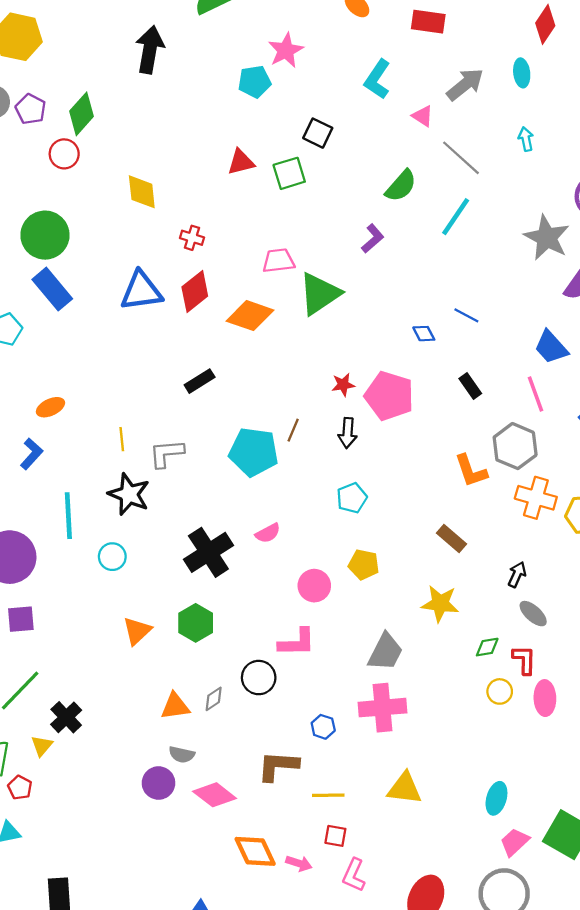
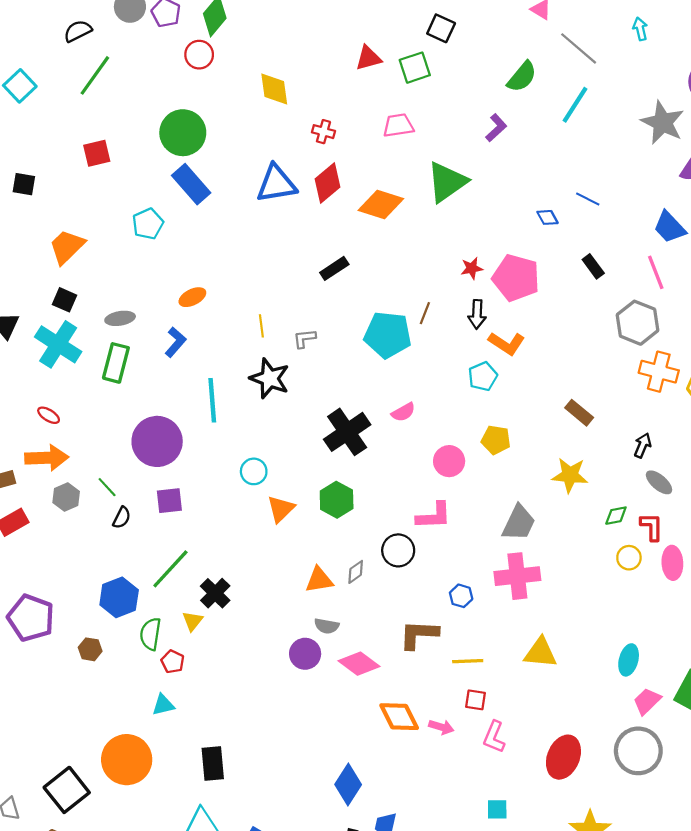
pink trapezoid: (278, 261) -> (398, 125), moved
gray L-shape: (167, 453) -> (304, 338), size x0.7
orange L-shape: (471, 471) -> (507, 343), moved, turned -36
cyan circle: (112, 557) -> (254, 471), moved

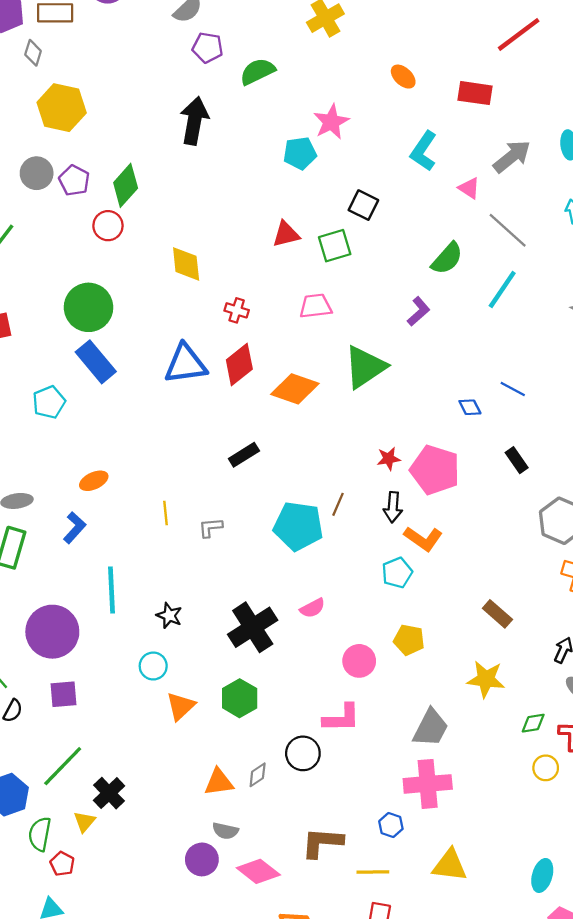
black star: (270, 378) -> (169, 616), moved, size x0.6
blue hexagon: (461, 596) -> (391, 825), moved

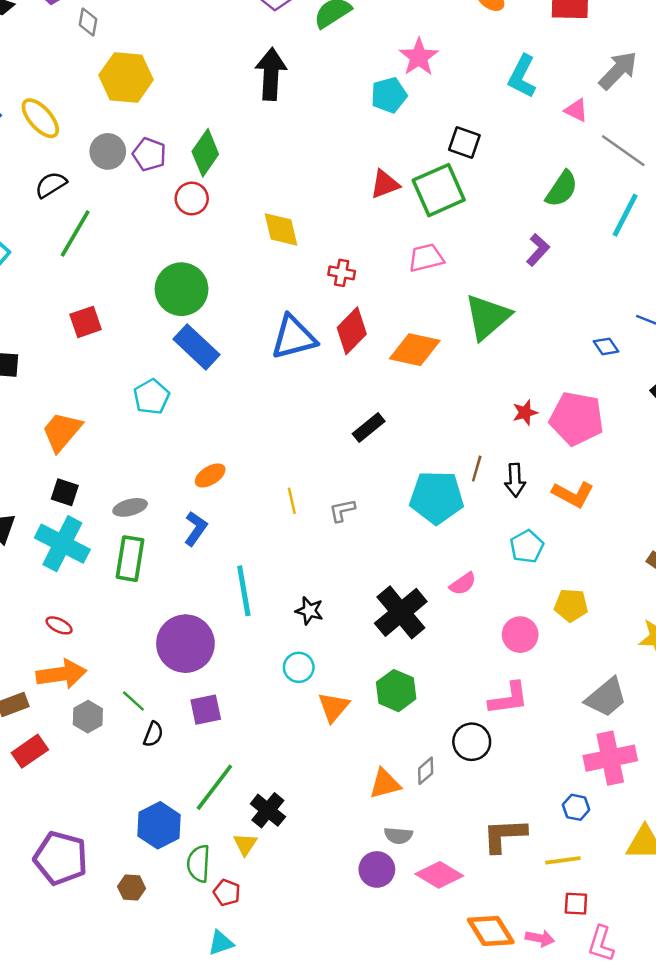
green square: (335, 246) -> (439, 190), size x1.4
black arrow: (393, 507) -> (515, 480), moved
cyan pentagon: (397, 573) -> (527, 547), moved
gray trapezoid: (431, 728) -> (606, 697), turned 30

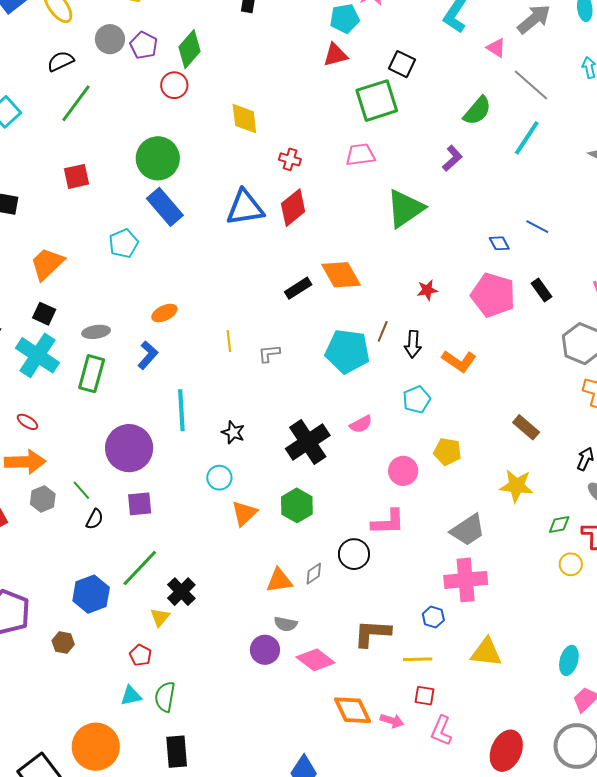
red triangle: (385, 184) -> (335, 55), moved
orange diamond: (415, 350) -> (341, 275), moved, turned 42
pink pentagon: (577, 419) -> (493, 295), moved
green semicircle: (199, 864) -> (165, 697), moved

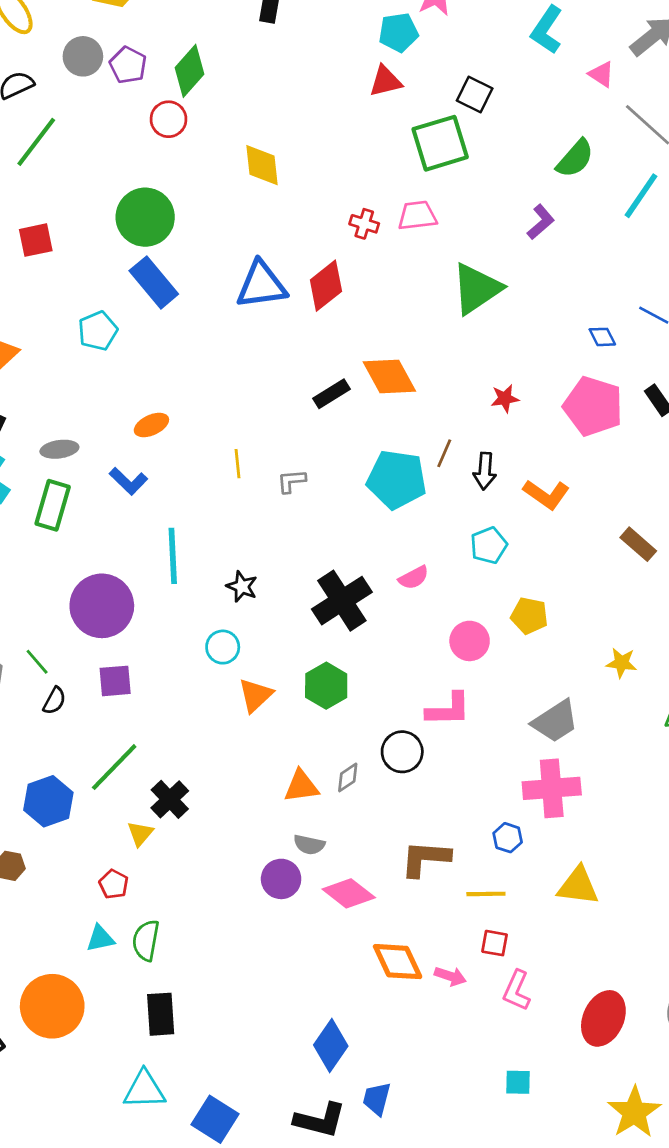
red cross: (290, 159) -> (364, 224), moved
blue L-shape: (148, 355) -> (128, 481), turned 92
brown rectangle: (526, 427) -> (638, 544), moved
yellow star: (516, 486) -> (621, 663), size x0.7

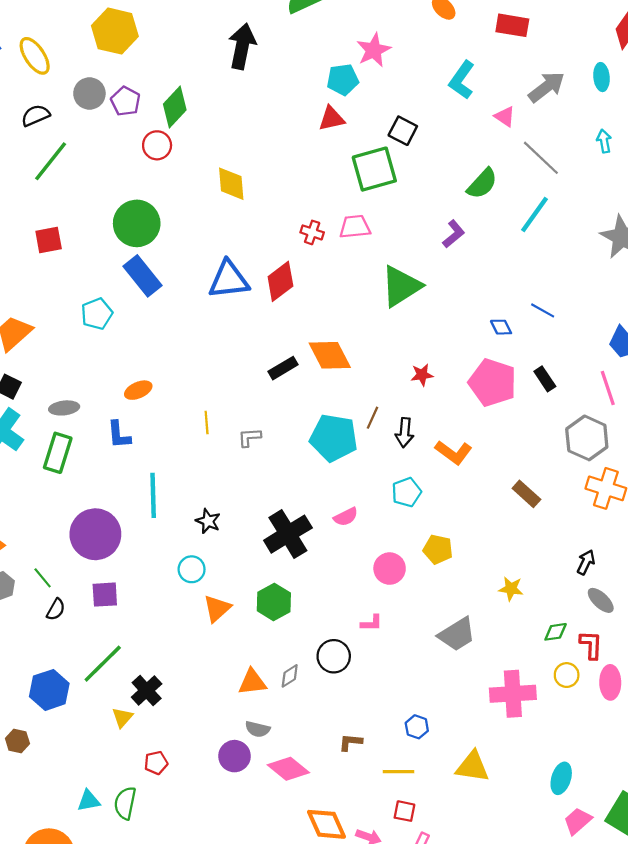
blue L-shape: (128, 481) -> (119, 435), turned 40
pink L-shape: (448, 709) -> (371, 623), size x0.6
pink cross: (552, 788) -> (513, 694), moved
brown L-shape: (425, 859) -> (350, 742), size x0.6
red pentagon: (114, 884) -> (156, 763), moved, turned 30

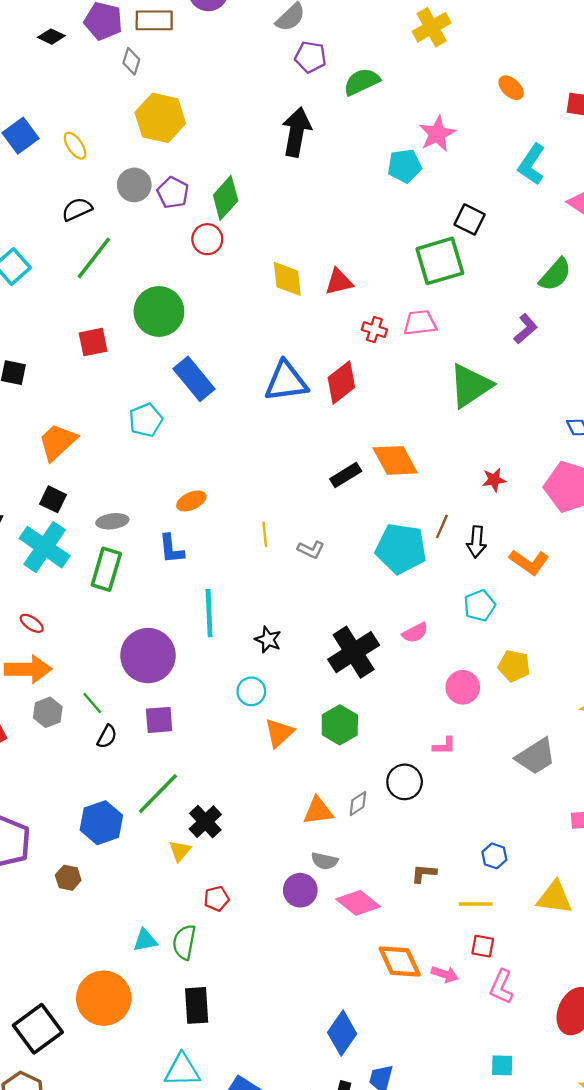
yellow ellipse: (35, 56) -> (75, 146), size x0.7
red triangle: (332, 119) -> (339, 282), moved
green circle: (137, 223) -> (159, 311), moved
gray L-shape: (249, 437) -> (311, 550), turned -150

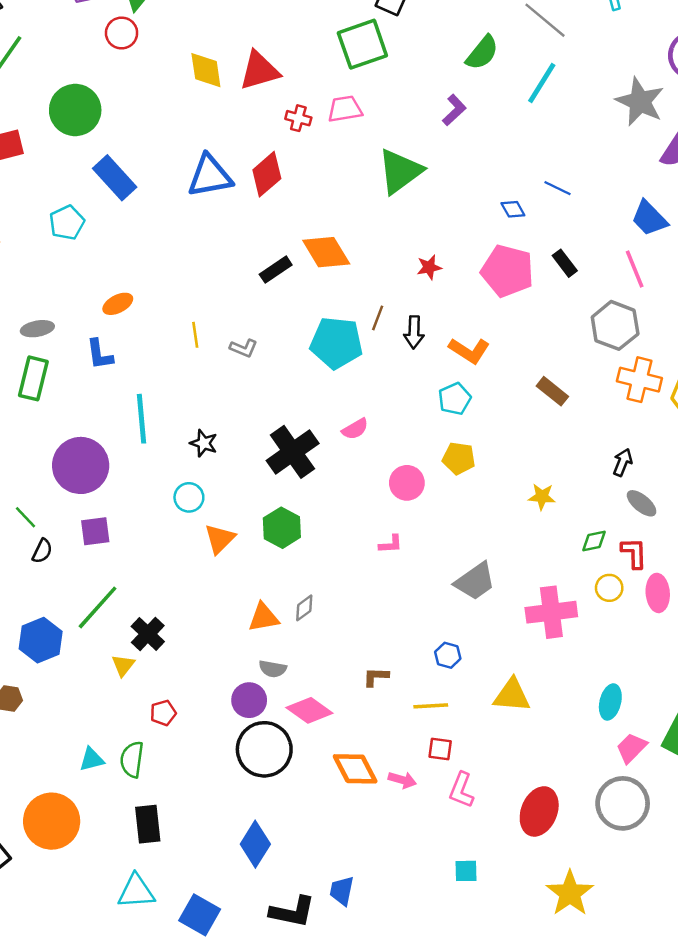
red triangle: (339, 282) -> (259, 71), size x1.4
cyan pentagon: (480, 606) -> (455, 399), moved
gray trapezoid: (536, 756) -> (475, 581), moved
black circle: (405, 782) -> (264, 749), moved, size x1.5
blue diamond: (342, 1033) -> (255, 844), moved

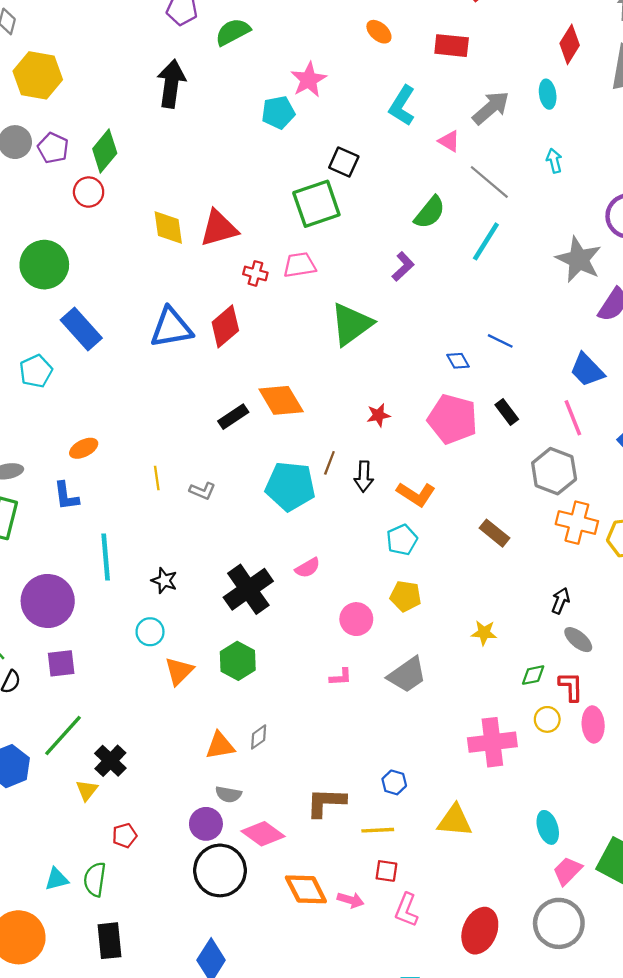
gray trapezoid: (475, 581) -> (407, 675), moved
brown L-shape: (376, 677) -> (326, 802), size x1.6
cyan ellipse: (610, 702) -> (548, 827), turned -32

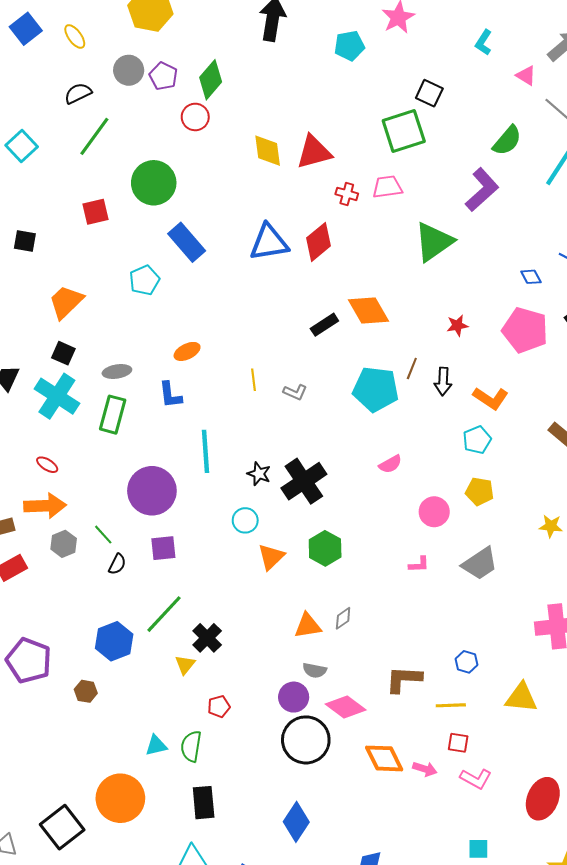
cyan L-shape: (402, 106) -> (483, 42), size x0.7
cyan pentagon: (278, 112) -> (349, 46), moved
purple L-shape: (403, 267) -> (482, 190), size x1.6
black cross: (248, 589) -> (304, 481), moved
pink L-shape: (406, 910) -> (476, 779), turned -84

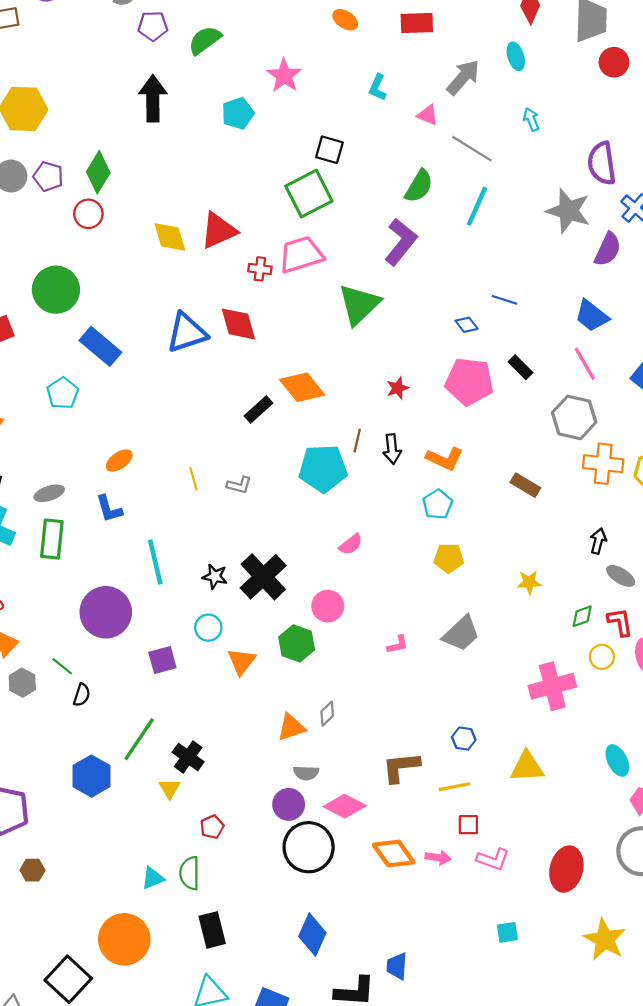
pink trapezoid: (387, 187) -> (301, 255), size x1.4
red diamond: (318, 242) -> (238, 324), turned -57
pink circle: (434, 512) -> (328, 606), moved
purple square: (163, 548) -> (162, 660), moved
brown hexagon: (86, 691) -> (32, 870), moved

